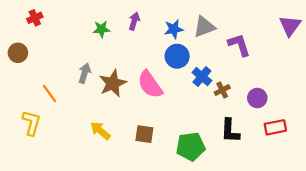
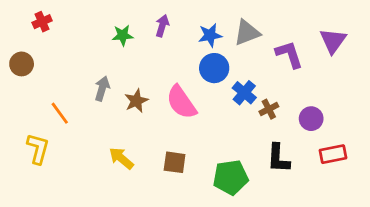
purple triangle: (290, 26) -> (333, 41), moved
brown star: (113, 83) -> (136, 101), size x0.7

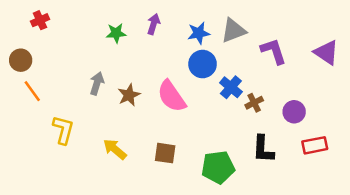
purple triangle: (333, 41) -> (326, 52), moved, turned -32
orange line: (60, 113) -> (32, 91), moved
yellow L-shape: (38, 149) -> (63, 130), moved

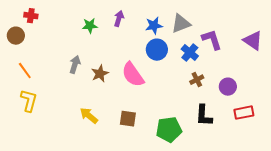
red cross: (40, 20) -> (31, 16), turned 32
brown circle: (21, 60) -> (16, 36), moved
blue cross: (231, 87) -> (190, 53), moved
yellow L-shape: (63, 130) -> (29, 101), moved

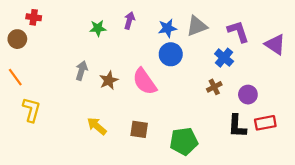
purple L-shape: (212, 40) -> (238, 31), moved
blue cross: (190, 53) -> (224, 58), moved
orange line: (25, 71) -> (15, 77), moved
black L-shape: (204, 116) -> (237, 126), moved

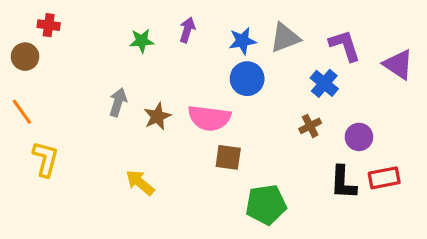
pink semicircle: (145, 81) -> (209, 118), turned -48
brown square: (139, 129) -> (228, 157), moved

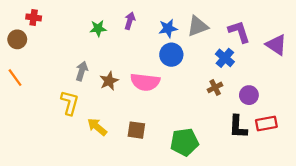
brown square: (228, 157) -> (136, 130), moved
yellow L-shape: (45, 159) -> (70, 103), moved

